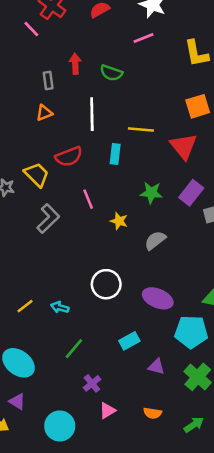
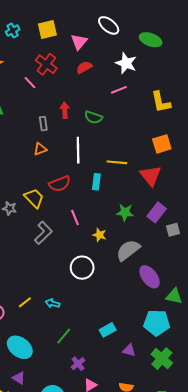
gray semicircle: (155, 240) -> (128, 250), size x1.4
white circle: (106, 284) -> (82, 268), moved
purple ellipse: (158, 298) -> (150, 277), moved, turned 30

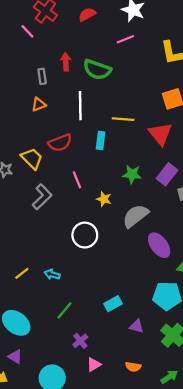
green semicircle: (93, 117) -> (97, 70), size x1.4

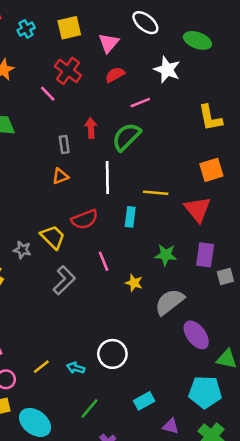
pink line: (125, 39) -> (140, 103), moved
green semicircle: (97, 70) -> (126, 137), turned 116
purple rectangle: (167, 174) -> (205, 255), turned -30
white circle: (85, 235) -> (112, 354), moved

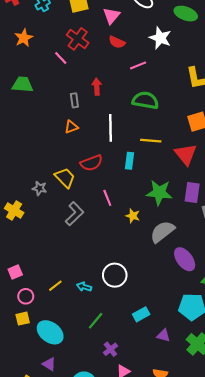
red semicircle: (115, 75) -> (117, 42), turned -126
green semicircle: (126, 137) -> (145, 100), moved, turned 55
green star: (166, 255) -> (159, 193), size x1.4

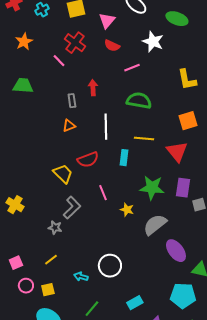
gray star: (40, 188) -> (55, 228), moved
yellow line: (55, 286) -> (51, 260), moved
yellow square: (23, 319) -> (48, 290), moved

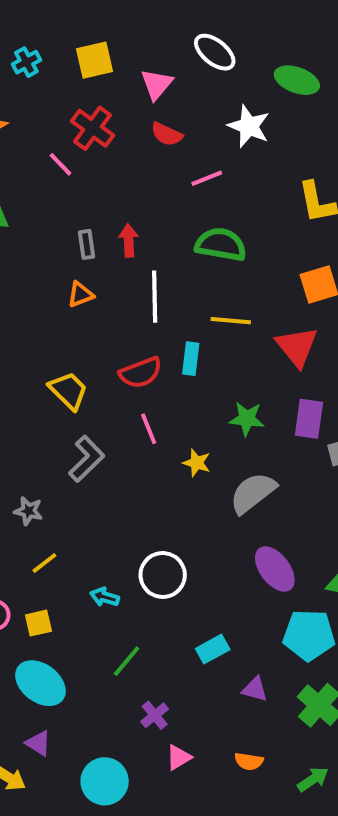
red arrow: (93, 88) -> (129, 240), moved
red semicircle: (88, 160) -> (141, 373), moved
green star: (152, 188) -> (247, 419), size x0.7
gray star: (55, 228) -> (28, 511), moved
purple ellipse: (176, 251) -> (275, 569), moved

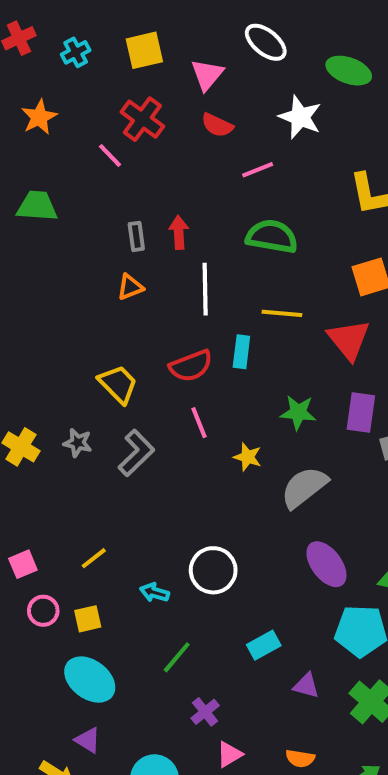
gray star: (28, 511) -> (78, 443), moved

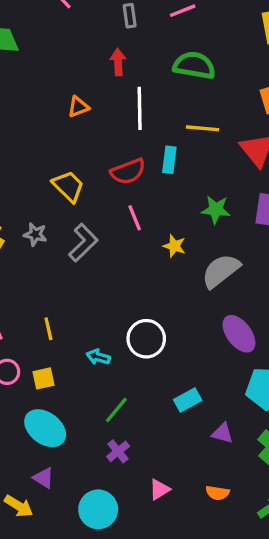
gray rectangle: (136, 236) -> (130, 16), moved
yellow line: (94, 558) -> (48, 329), turned -65
purple cross: (205, 712) -> (118, 451), moved

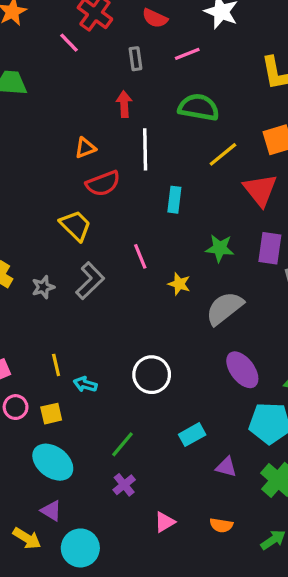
yellow line: (203, 128) -> (223, 154), moved, turned -44
red semicircle: (128, 171) -> (103, 183), moved
gray star: (35, 234) -> (43, 287), moved, turned -30
cyan arrow: (98, 357) -> (85, 384), moved
cyan circle: (98, 509) -> (80, 548), moved

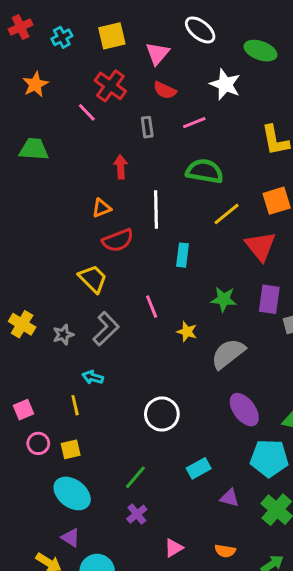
red arrow: (124, 104) -> (121, 167), moved
cyan arrow: (85, 384) -> (93, 377), moved

